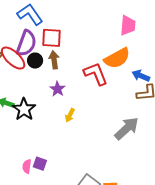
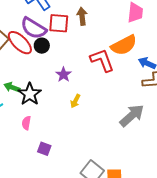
purple semicircle: (26, 43) -> (34, 28), turned 100
brown arrow: (54, 60) -> (82, 16), moved
pink semicircle: (27, 166) -> (26, 123), moved

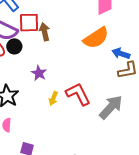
brown arrow: (82, 16) -> (45, 32), moved
red L-shape: (102, 60) -> (78, 94), moved

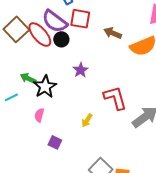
brown arrow: (45, 32) -> (113, 33), moved, turned -66
yellow arrow: (53, 98) -> (87, 120), moved

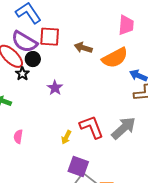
black star: (45, 87) -> (22, 74), moved, size x0.6
red L-shape: (115, 98) -> (92, 127), moved
purple square: (55, 142) -> (78, 167), moved, size x1.5

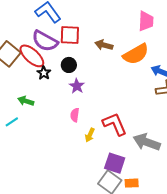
black circle: (33, 59) -> (69, 65), moved
gray arrow: (124, 128) -> (147, 142), moved, turned -116
pink semicircle: (18, 137) -> (75, 115), moved
purple square: (78, 167) -> (115, 163), moved

